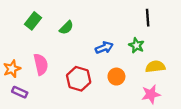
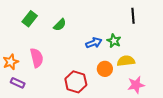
green star: (136, 45) -> (114, 41), moved
yellow semicircle: (155, 67) -> (126, 61), moved
red hexagon: (79, 79) -> (76, 82), moved

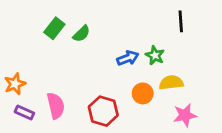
green rectangle: (30, 19) -> (54, 28), moved
pink semicircle: (37, 58) -> (56, 106), moved

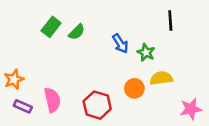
blue arrow: (128, 58) -> (120, 44), moved, turned 78
pink star: (185, 115) -> (191, 109), moved

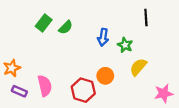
blue arrow: (120, 44) -> (103, 37), turned 42
yellow semicircle: (161, 78) -> (138, 67), turned -42
orange circle: (134, 88) -> (105, 76), moved

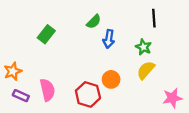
green rectangle: (44, 23) -> (46, 34), moved
green semicircle: (66, 27) -> (94, 22), moved
green star: (125, 45) -> (143, 47), moved

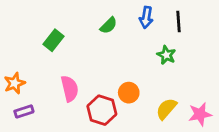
blue arrow: (109, 39) -> (146, 17), moved
yellow semicircle: (146, 70) -> (166, 109), moved
pink semicircle: (47, 90) -> (70, 89), moved
purple rectangle: (21, 96) -> (24, 111), turned -42

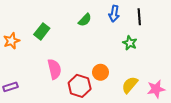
orange star: (15, 83) -> (11, 41), moved
purple rectangle: (24, 111) -> (10, 87), moved

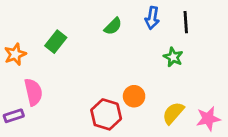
pink semicircle: (54, 69) -> (33, 92), moved

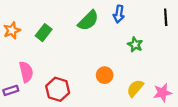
black line: (186, 22) -> (166, 17), moved
green semicircle: (113, 26) -> (88, 21), size x1.5
orange star: (15, 54) -> (12, 30), moved
red hexagon: (106, 114) -> (58, 89), moved

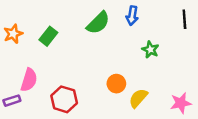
pink semicircle: (26, 72) -> (29, 80), turned 30
yellow semicircle: (135, 88) -> (138, 98), moved

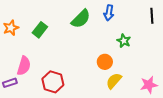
orange circle: (116, 84) -> (105, 62), moved

